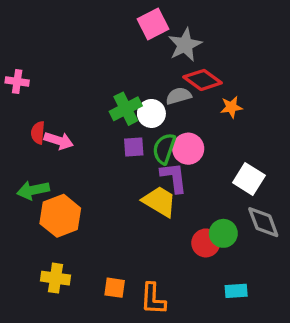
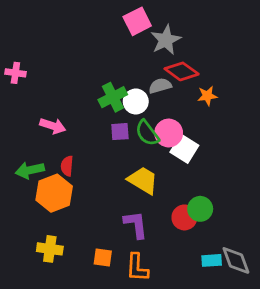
red semicircle: (38, 133) -> (67, 166), moved
green semicircle: (164, 149) -> (147, 133), turned -56
purple L-shape: (174, 177) -> (136, 225), moved
white square: (249, 179) -> (184, 149), moved
gray diamond: (263, 222) -> (236, 260), moved

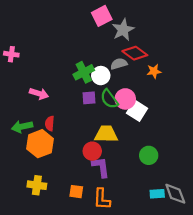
yellow trapezoid: (143, 180) -> (106, 134), turned -30
red circle: (184, 217) -> (92, 151), moved

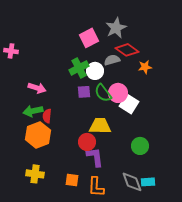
pink square: (102, 16) -> (89, 38), moved
green arrow: (22, 127) -> (33, 111), moved
gray diamond: (175, 194) -> (132, 182), moved

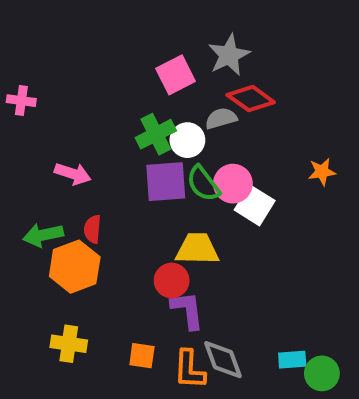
orange star: (145, 67) -> (322, 172), moved
purple square: (84, 92) -> (166, 182), size x1.6
green arrow: (33, 111) -> (43, 235), moved
green circle: (140, 146) -> (322, 373), moved
gray diamond: (132, 182) -> (223, 360), moved

